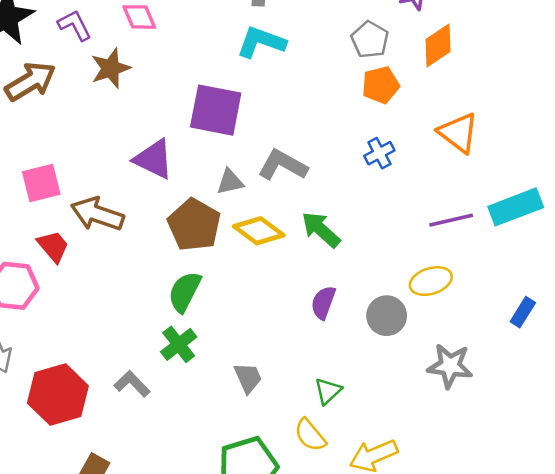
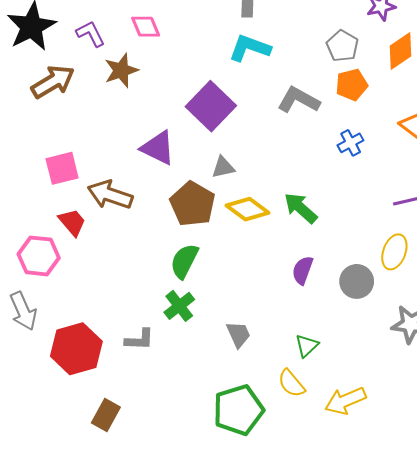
purple square: (216, 110) -> (211, 106), turned 33
gray L-shape: (283, 165) -> (299, 100), moved
yellow ellipse: (431, 281) -> (394, 252), turned -52
gray L-shape: (132, 384) -> (140, 340), turned 136

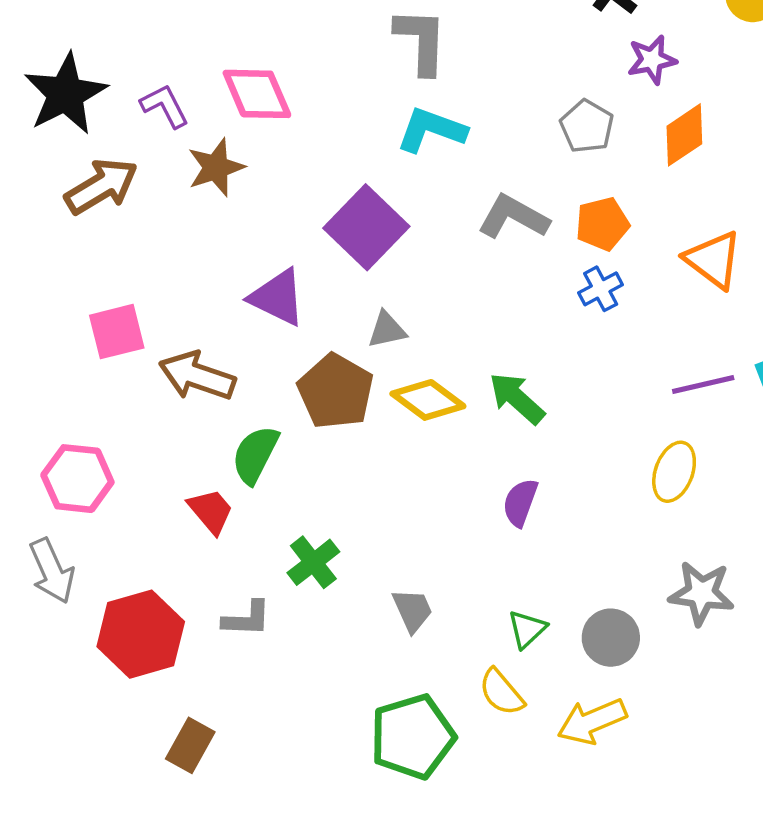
pink diamond: (146, 27) -> (257, 94), size x1.4
orange pentagon: (352, 85) -> (602, 224), moved
red trapezoid: (72, 222) -> (211, 511), moved
green semicircle: (184, 261) -> (255, 455), moved
gray circle: (357, 281) -> (611, 638), moved

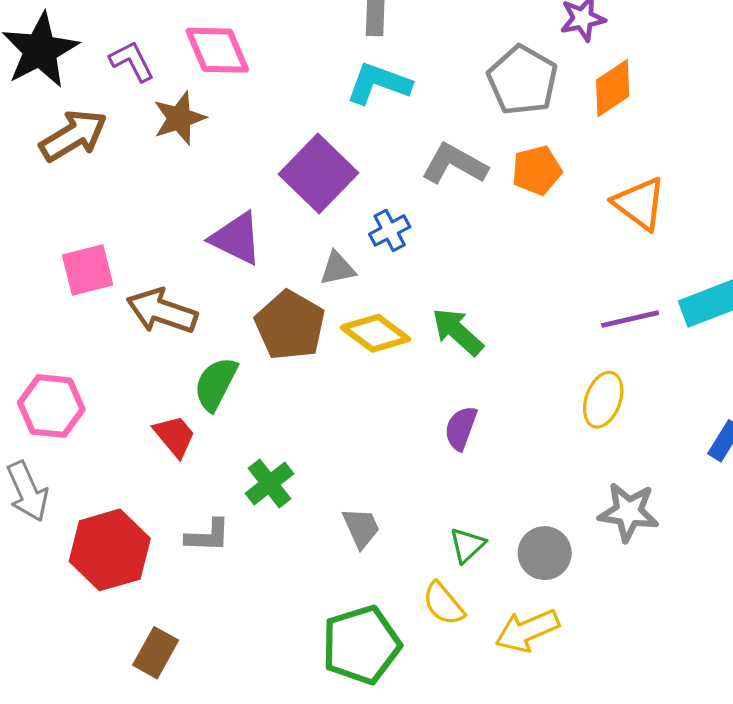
gray pentagon: (587, 126) -> (522, 80), size x1.4
blue cross: (601, 289) -> (390, 230), moved

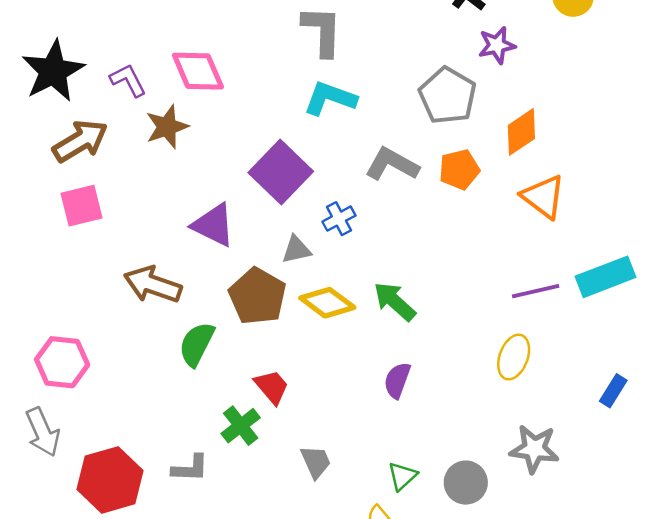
orange diamond: (613, 88) -> (521, 132), moved
pink square: (88, 270) -> (82, 206), moved
red trapezoid: (175, 436) -> (272, 387), moved

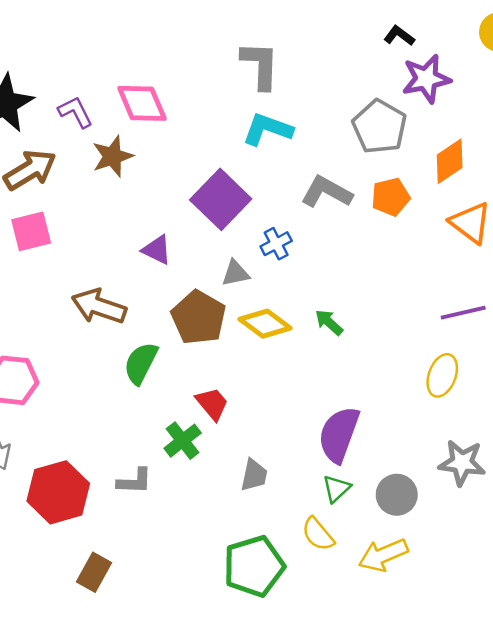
purple star: (497, 45) -> (426, 79), size x1.4
purple triangle: (213, 225) -> (157, 250), size x0.7
green arrow: (395, 301) -> (329, 322), size x0.7
purple semicircle: (397, 380) -> (339, 434), moved, size x1.6
gray trapezoid: (316, 462) -> (254, 475), turned 36

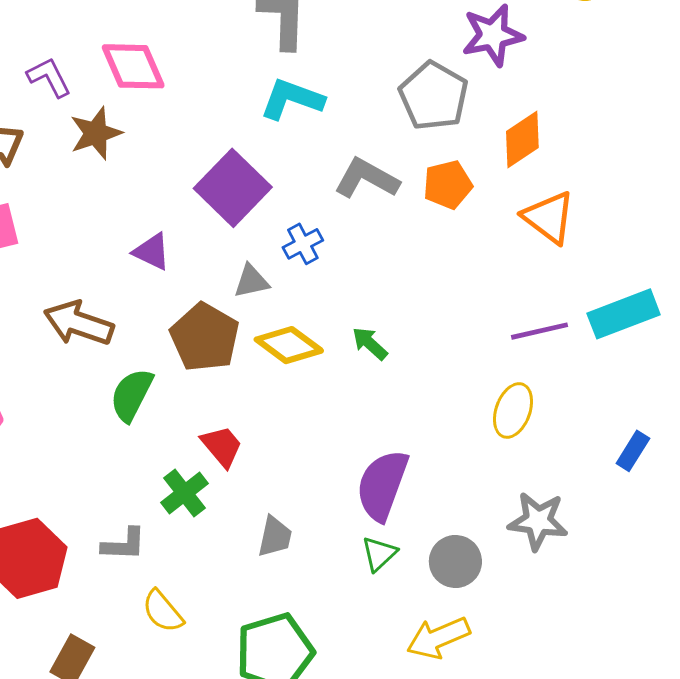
yellow semicircle: (318, 534) -> (163, 611), moved

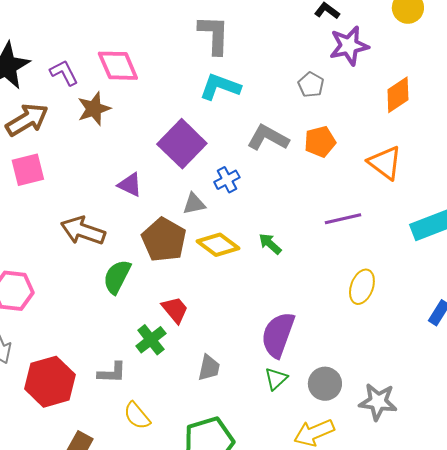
gray pentagon: (434, 96) -> (311, 85), size x0.6
orange diamond: (522, 140) -> (398, 95), moved
purple line: (540, 331) -> (343, 219), moved
gray star: (538, 521) -> (378, 402), moved

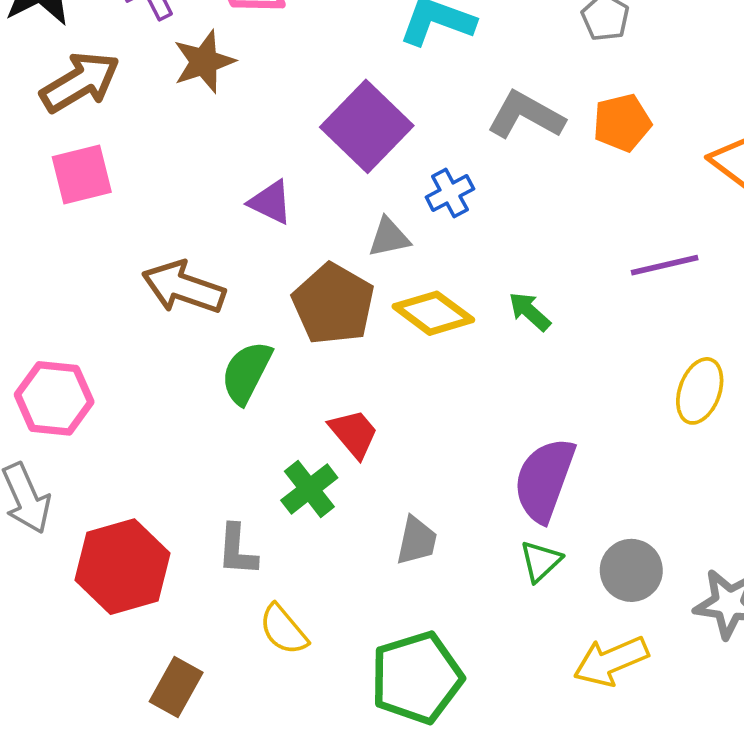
gray L-shape: (112, 373) -> (237, 550), turned 92

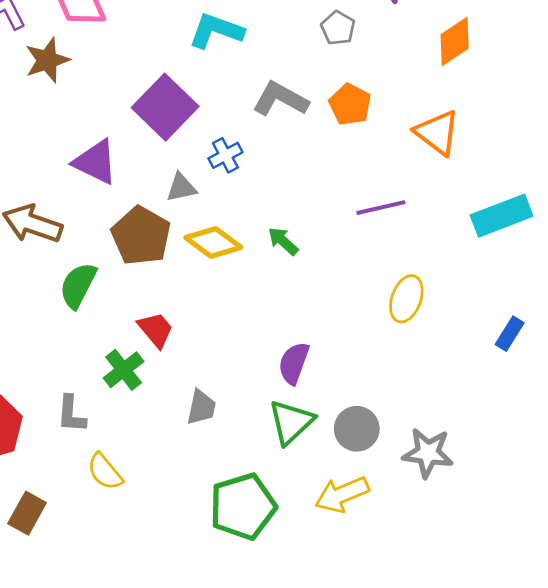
orange pentagon: (622, 123) -> (350, 104), turned -30
purple triangle: (271, 202) -> (95, 162), size x1.4
purple semicircle: (544, 480) -> (294, 363), size x0.7
green triangle: (541, 561) -> (291, 422), size x1.5
green pentagon: (417, 678) -> (243, 507), moved

